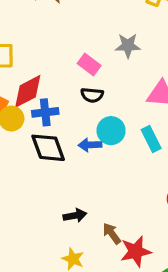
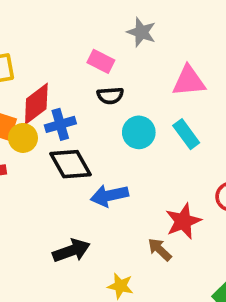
gray star: (128, 46) -> (141, 32), turned 30
blue arrow: (90, 145) -> (109, 195), moved, size x1.4
black arrow: (75, 216) -> (71, 251), moved, size x1.4
red star: (136, 251) -> (183, 221), moved

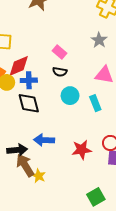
gray star: (141, 32) -> (99, 40), moved
blue arrow: (109, 195) -> (44, 140), moved
brown arrow: (160, 249) -> (25, 165), moved, size x1.6

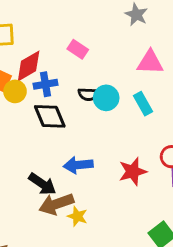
pink rectangle: (60, 52) -> (78, 49), moved
black semicircle: (60, 72) -> (88, 94), moved
black arrow: (17, 150) -> (42, 184), turned 48
brown arrow: (25, 165) -> (56, 204), turned -70

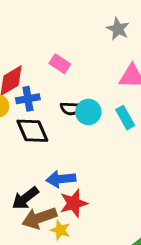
red star: (133, 171) -> (74, 203), moved
black arrow: (42, 184) -> (25, 198), turned 108

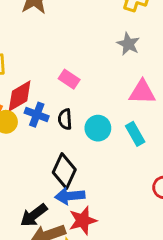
blue cross: (28, 99) -> (37, 115), turned 30
black semicircle: (71, 108) -> (65, 119), moved, turned 84
black diamond: (32, 131) -> (64, 171), moved, turned 48

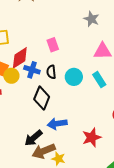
pink rectangle: (69, 79) -> (53, 45), turned 40
black diamond: (64, 171) -> (42, 98), moved
red star: (83, 220) -> (92, 137), moved

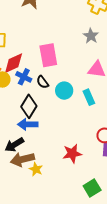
pink rectangle: (53, 45) -> (48, 55), size x1.6
black semicircle: (51, 72) -> (43, 82), turned -40
blue arrow: (57, 124) -> (28, 124), moved

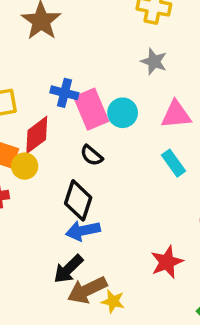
blue cross: (24, 77) -> (64, 93), moved
cyan circle: (64, 91) -> (123, 113), moved

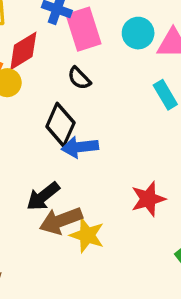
cyan circle: (123, 113) -> (138, 33), moved
blue arrow: (83, 231) -> (80, 147), moved
yellow star: (113, 301) -> (87, 235), size x1.4

